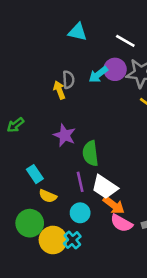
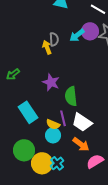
cyan rectangle: (35, 174) -> (28, 112), size x1.5
yellow semicircle: (48, 196) -> (53, 124), moved
orange arrow: (114, 205) -> (81, 144), moved
cyan circle: (80, 213) -> (53, 135), moved
pink semicircle: (121, 223) -> (95, 161), moved, turned 120

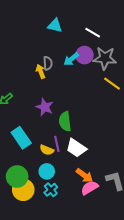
cyan circle: (53, 135) -> (47, 171), moved
orange arrow: (81, 144) -> (84, 175), moved
yellow circle: (42, 163) -> (23, 190), moved

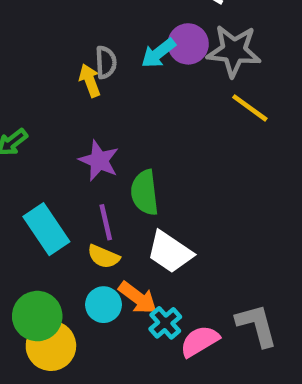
purple line: (57, 144) -> (106, 222), moved
orange arrow: (84, 175) -> (138, 298), moved
cyan cross: (51, 190) -> (165, 323), moved

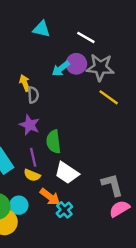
gray semicircle: (106, 62) -> (33, 95), moved
cyan circle: (104, 305) -> (19, 205), moved
gray L-shape: (257, 325) -> (112, 185), moved
pink semicircle: (200, 341) -> (119, 209), moved

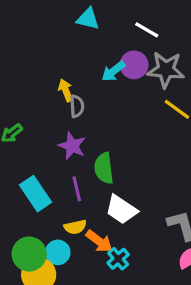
yellow semicircle: (32, 175) -> (75, 227), moved, turned -35

